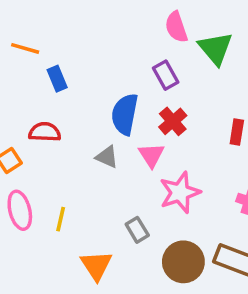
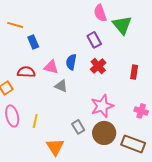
blue semicircle: (125, 114) -> (71, 62), size x0.7
pink triangle: (151, 155) -> (51, 67), moved, turned -42
brown circle: (183, 262) -> (104, 133), moved

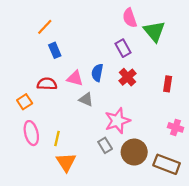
orange line: (15, 25) -> (45, 27), moved, turned -63
pink star: (102, 106) -> (117, 121), moved
orange triangle: (55, 147) -> (66, 162), moved

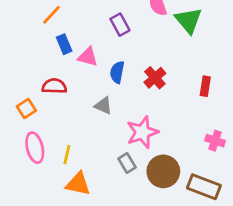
purple rectangle: (123, 48) -> (120, 25), moved
pink triangle: (75, 78) -> (88, 57), moved
orange triangle: (66, 162) -> (78, 184), turned -45

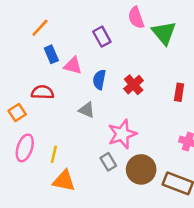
pink ellipse: (35, 148) -> (25, 148), turned 32

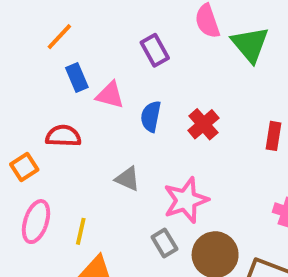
gray triangle: (87, 110) -> (127, 179), moved

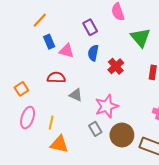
green triangle: (250, 44) -> (140, 38), moved
blue semicircle: (151, 116) -> (93, 53), moved
red semicircle: (63, 136) -> (56, 78), moved

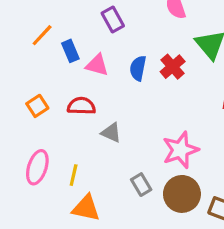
orange line: (40, 20) -> (42, 35), moved
purple rectangle: (90, 27) -> (113, 19), moved
red cross: (116, 66) -> (173, 67), moved
orange square: (21, 89) -> (37, 106), moved
pink star: (107, 106) -> (180, 150), moved

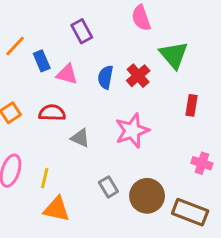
pink star: (180, 150) -> (132, 131), moved

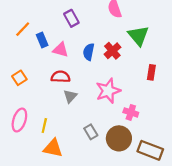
red semicircle: (52, 113) -> (61, 77), moved
gray triangle: (80, 138) -> (70, 96), turned 48
pink cross: (202, 163) -> (131, 112), moved

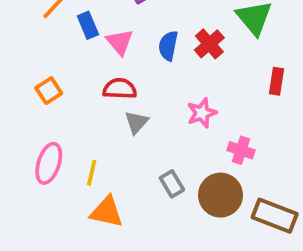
pink triangle: (61, 50) -> (120, 42), turned 35
pink star: (108, 91) -> (202, 113), size x0.7

